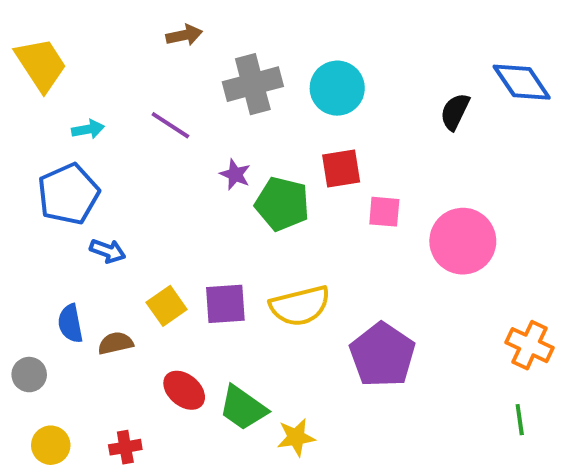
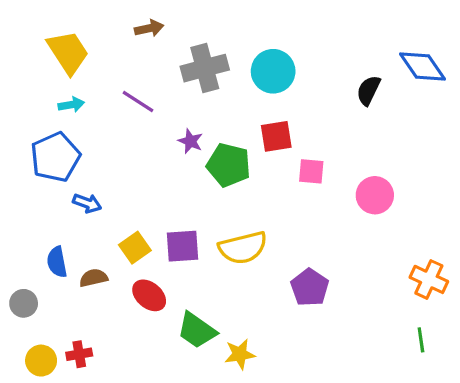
yellow trapezoid: (41, 65) -> (68, 52), moved
pink circle: (463, 241) -> (375, 195), size x0.7
purple pentagon: (382, 355) -> (310, 287), size x0.7
red ellipse: (184, 390) -> (149, 295), moved
red cross: (125, 447) -> (79, 354), moved

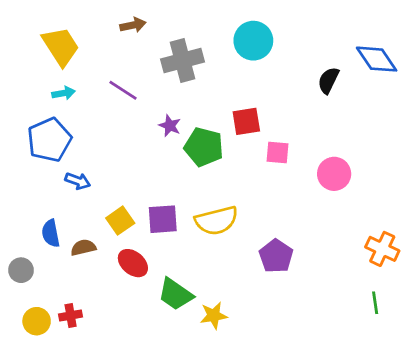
cyan circle: (273, 71) -> (253, 41), moved

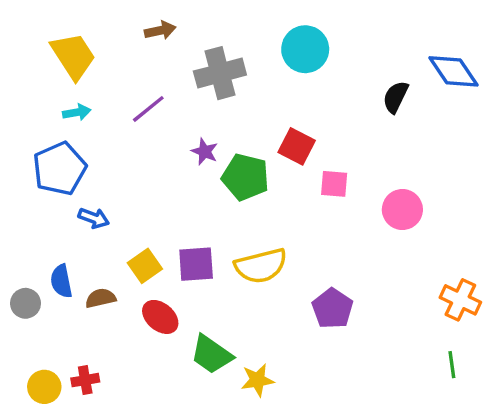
purple line: (123, 90) -> (148, 109), turned -72
red square: (246, 121) -> (297, 146), turned 36
gray circle: (21, 270) -> (26, 303), moved

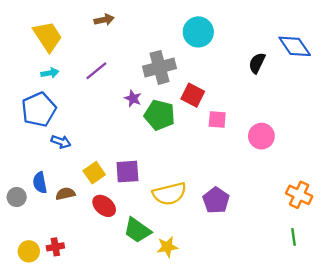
gray cross: (220, 73) -> (160, 67), moved
yellow semicircle: (261, 266) -> (169, 194), moved

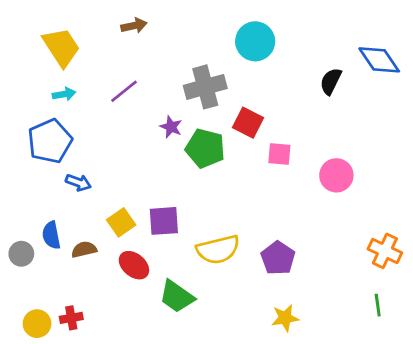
yellow star: (167, 247) -> (285, 318), moved

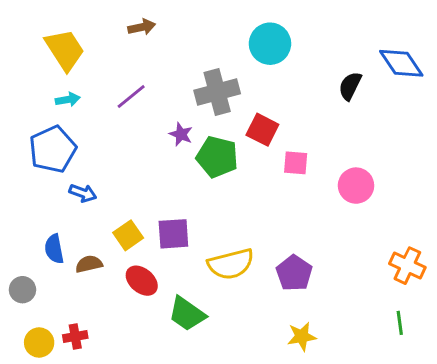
gray circle: (21, 254) -> (22, 290), moved

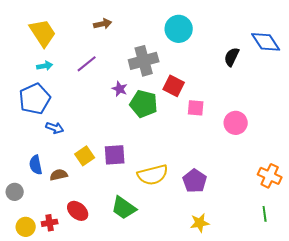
brown arrow: (142, 27) -> (103, 24), moved
red ellipse: (142, 281) -> (78, 211), moved

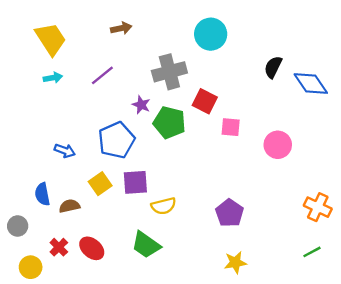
blue diamond: (266, 42) -> (311, 84), moved
blue pentagon: (35, 99) -> (116, 140), moved
yellow semicircle: (153, 175) -> (164, 206), moved, size x0.7
green line: (265, 214) -> (312, 252), turned 70
red cross: (50, 223) -> (59, 247), moved, turned -35

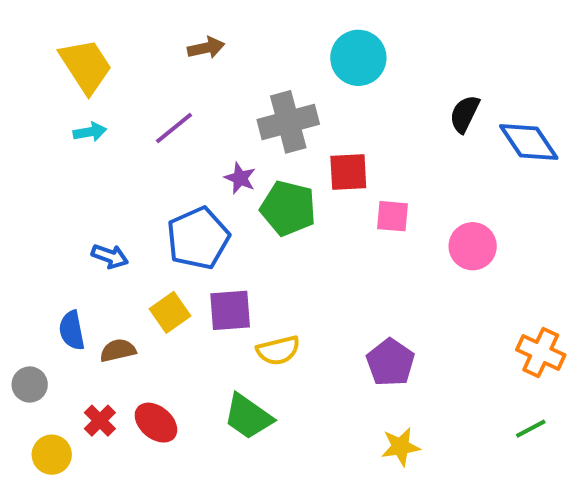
red square: (205, 101) -> (348, 172), turned -30

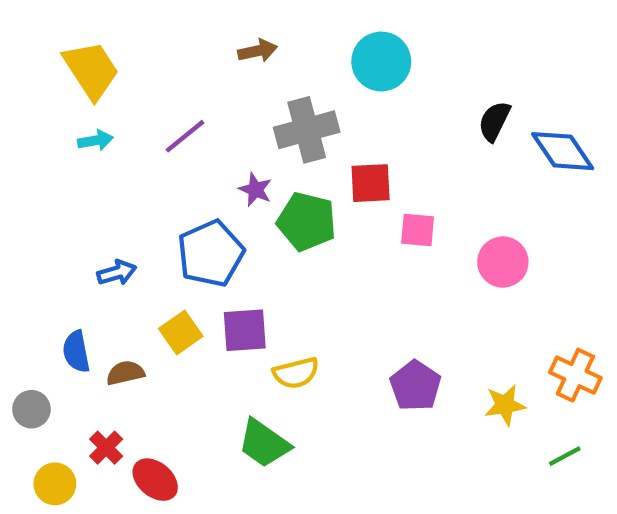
brown arrow: (206, 48) -> (258, 51), moved
blue arrow: (110, 256) -> (117, 273), turned -36
red ellipse: (156, 423) -> (155, 480), moved
yellow star: (400, 447) -> (505, 405), moved

